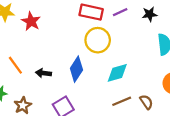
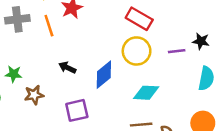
purple line: (120, 12) -> (177, 51), moved
orange line: (15, 65) -> (49, 26), moved

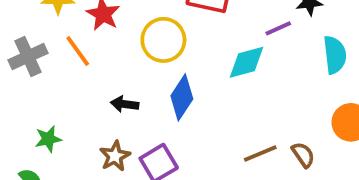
yellow circle: (137, 51) -> (163, 40), moved
cyan diamond: (146, 93) -> (246, 62), moved
brown star: (34, 95) -> (115, 156), moved

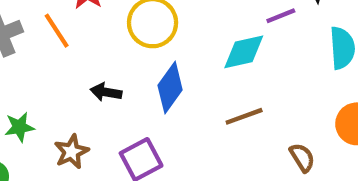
brown line: (260, 154) -> (244, 116), moved
brown star: (115, 156) -> (71, 152), moved

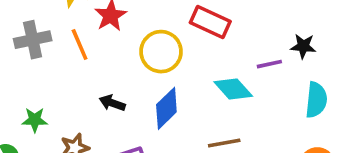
cyan diamond: (244, 52) -> (233, 89), turned 51

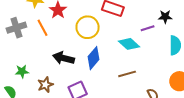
black arrow: (112, 103) -> (64, 58), size x1.5

